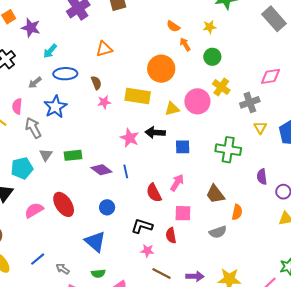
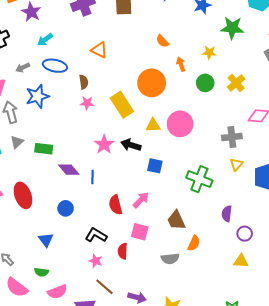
orange semicircle: (173, 26) -> (162, 41), moved
orange triangle: (104, 49) -> (99, 50), turned 30
yellow cross: (221, 87) -> (236, 83), moved
yellow rectangle: (138, 96) -> (122, 105), turned 35
blue triangle: (95, 242) -> (46, 240), size x0.7

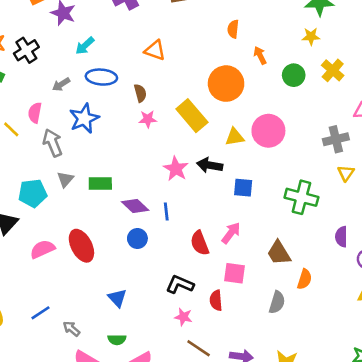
orange semicircle: (162, 41) -> (233, 29), turned 56
yellow star: (209, 53) -> (311, 36), moved
blue circle: (66, 208) -> (137, 238), moved
gray semicircle: (170, 259) -> (277, 302), turned -60

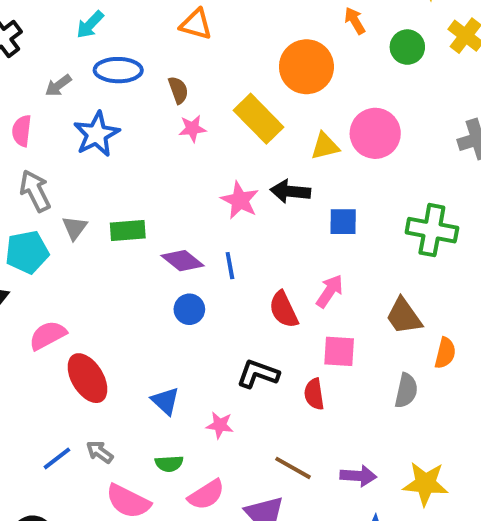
gray arrow: (53, 143) -> (35, 191), moved
red ellipse: (81, 246) -> (87, 378), moved
blue line: (40, 313) -> (57, 458), moved
pink star: (183, 317) -> (220, 425), moved

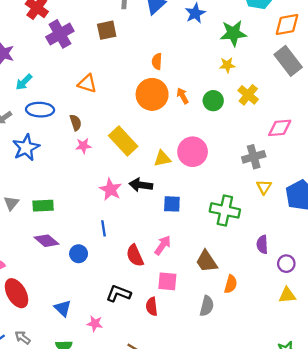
orange arrow: (355, 21) -> (183, 96), moved
orange circle: (306, 67) -> (152, 94), moved
purple diamond: (183, 261) -> (46, 241), moved

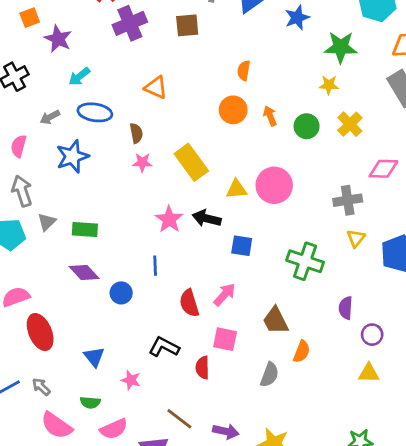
orange circle: (152, 94) -> (233, 110), size x0.7

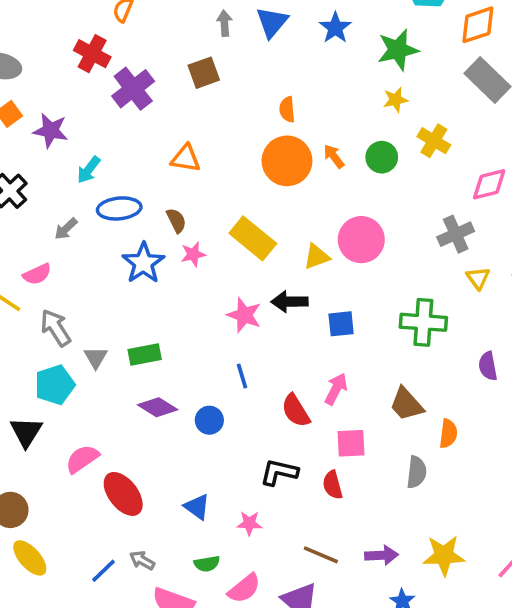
orange circle: (233, 110) -> (287, 161), size x1.4
pink semicircle: (19, 146) -> (37, 274), turned -115
blue star: (72, 156) -> (143, 263), moved

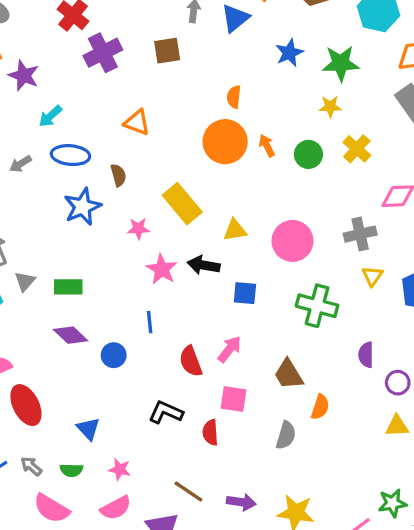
blue star: (335, 28) -> (289, 53), moved
pink circle: (361, 240) -> (292, 241), moved
pink star: (193, 254) -> (138, 229), moved
pink star: (249, 523) -> (120, 469), moved
green semicircle: (207, 564) -> (71, 470), moved

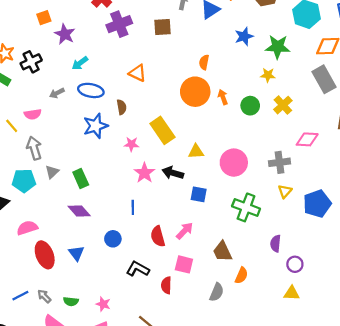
green rectangle: (68, 287) -> (81, 179), turned 60
blue circle: (114, 355) -> (113, 239), moved
blue triangle: (88, 429) -> (76, 253), moved

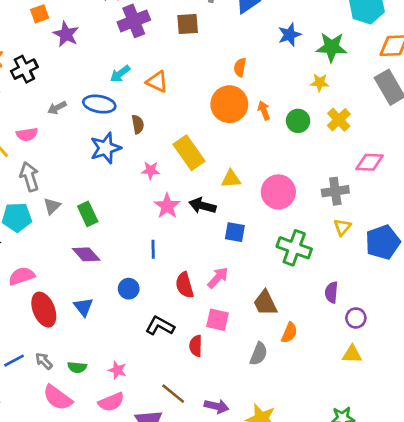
cyan arrow: (80, 63) -> (120, 74), moved

